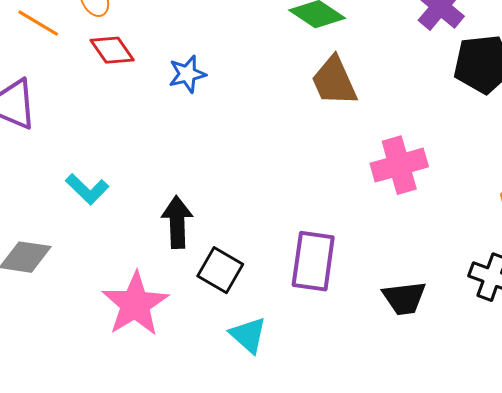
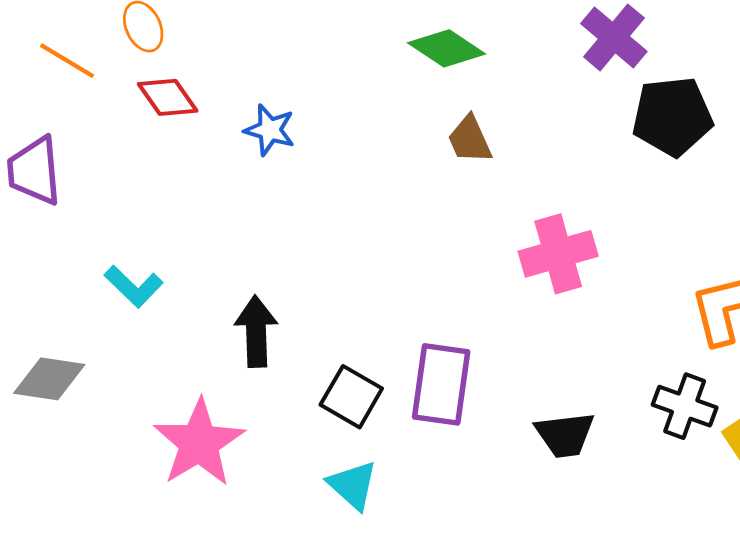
blue star: (187, 74) -> (270, 130), turned 30
brown trapezoid: (334, 81) -> (470, 140), size x0.7
black square: (220, 270) -> (351, 397), moved

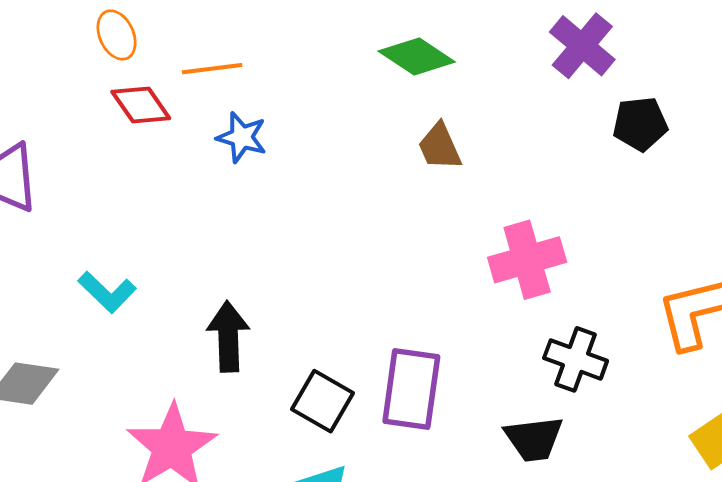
orange line: (67, 61) -> (212, 69), moved, turned -38
black pentagon: (672, 116) -> (640, 124), size x0.7
black cross: (685, 406) -> (576, 359), moved

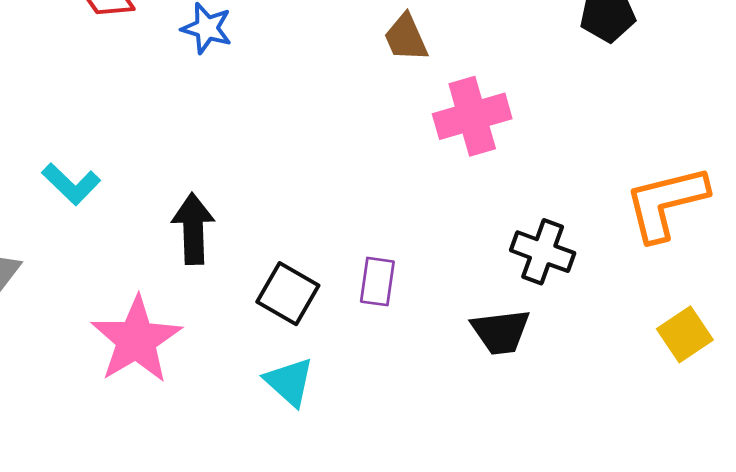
pink cross: (527, 260) -> (472, 116), moved
purple rectangle: (411, 389) -> (377, 282), size x0.6

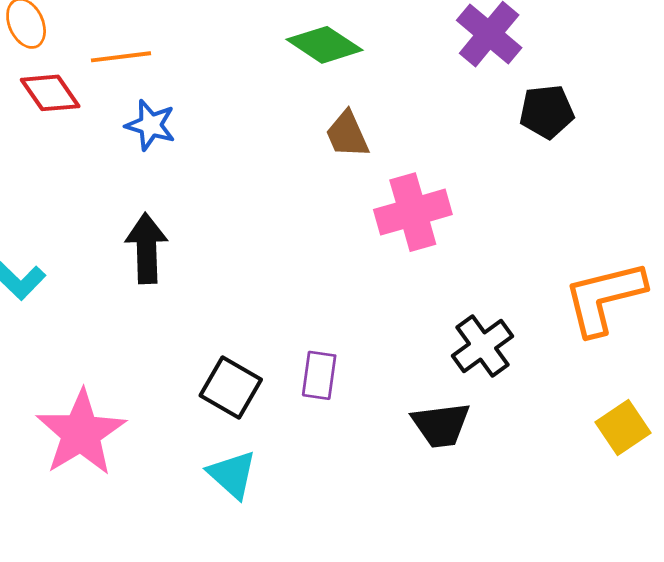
black arrow: (193, 229) -> (146, 248), moved
black cross: (543, 252) -> (482, 346), turned 34

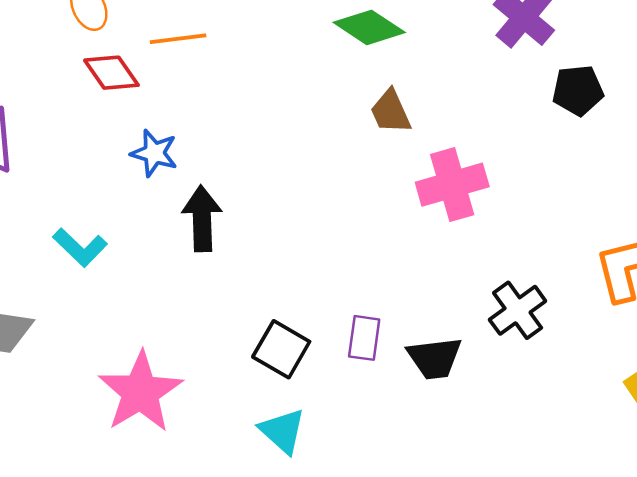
blue star: (151, 125) -> (154, 153), moved
black trapezoid: (441, 425) -> (435, 358), moved

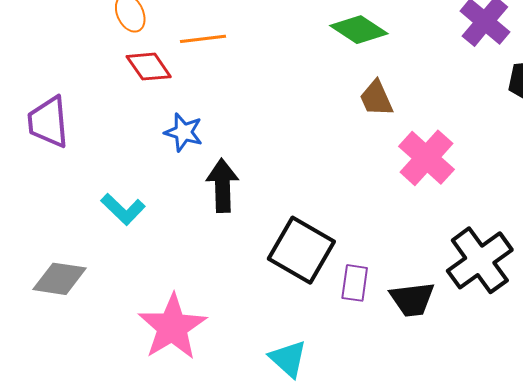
pink cross: (452, 185) -> (426, 158), turned -32
black cross: (518, 310) -> (480, 260), size x1.4
black square: (281, 349) -> (301, 250), moved, size x1.4

